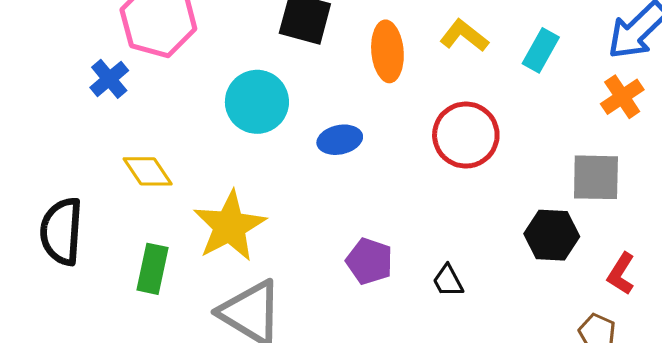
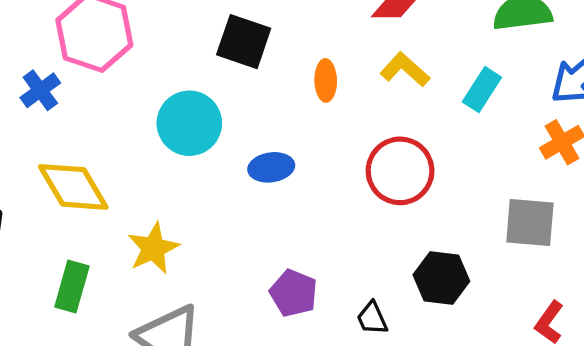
orange ellipse: (387, 51) -> (326, 80), size x0.7
yellow diamond: (148, 171) -> (73, 187), size x1.4
yellow star: (230, 226) -> (153, 248), size x0.7
black hexagon: (552, 235) -> (441, 278), moved

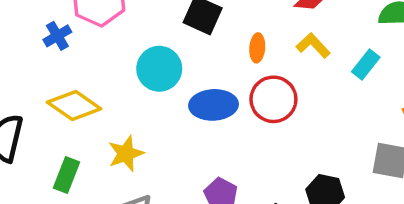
blue ellipse: (271, 167) -> (213, 105), size x1.5
red circle: (400, 171) -> (273, 99), moved
yellow diamond: (73, 187) -> (74, 106), turned -30

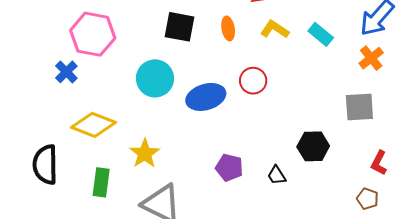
orange ellipse: (257, 48) -> (228, 28), moved
cyan rectangle: (366, 65) -> (321, 34), turned -75
red circle: (273, 99) -> (253, 81), size x0.7

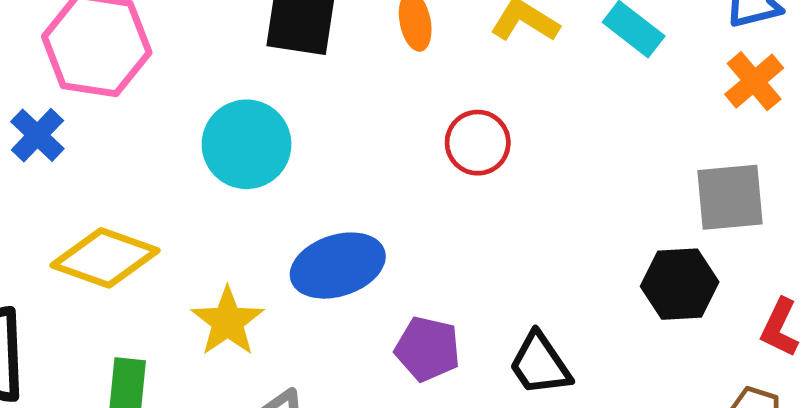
blue ellipse: (206, 97) -> (338, 266), moved
black hexagon: (313, 146) -> (680, 284), moved
black trapezoid: (277, 175) -> (540, 364), size x1.4

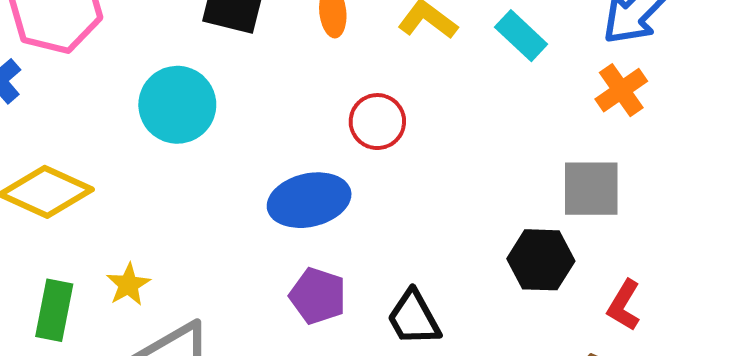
blue ellipse: (338, 266) -> (309, 200), moved
yellow star: (227, 322) -> (128, 285), moved, size x0.7

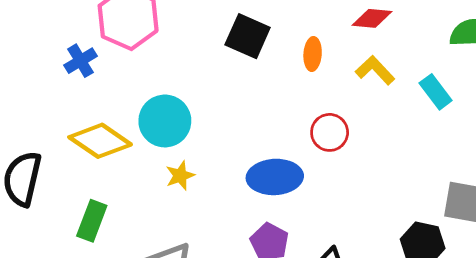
cyan circle: (177, 105) -> (165, 121), moved
yellow star: (128, 285) -> (180, 176), moved

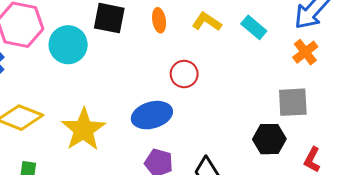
cyan circle: (165, 121) -> (68, 45), moved
yellow star: (180, 176) -> (84, 130), size x2.0

